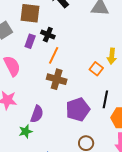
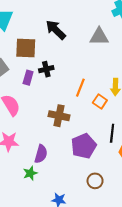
black cross: (48, 35) -> (46, 69), turned -32
orange line: (54, 55) -> (80, 88), moved

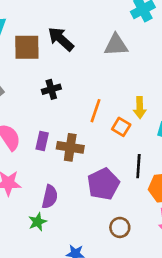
brown square: (26, 48) -> (27, 47), moved
purple rectangle: (28, 78) -> (42, 141), moved

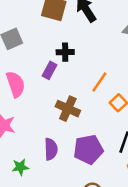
purple rectangle: (42, 141) -> (50, 70), moved
purple semicircle: (50, 197) -> (51, 149), moved, turned -30

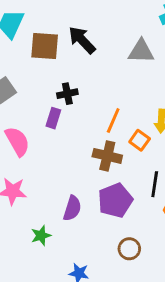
brown cross: (68, 109) -> (107, 156), moved
purple semicircle: (51, 149) -> (72, 208), turned 30

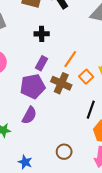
purple rectangle: (53, 118) -> (41, 63), moved
purple pentagon: (115, 200) -> (33, 86), moved

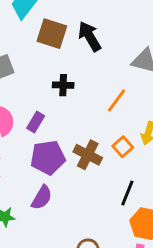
orange line: (70, 59) -> (116, 101), moved
purple rectangle: (41, 63) -> (36, 122), moved

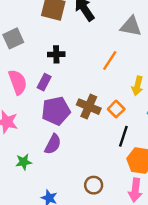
black cross: (63, 85) -> (56, 54), moved
orange square: (123, 147) -> (116, 109), moved

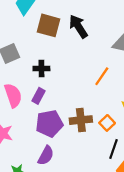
black cross: (56, 54) -> (41, 69), moved
brown cross: (89, 107) -> (81, 120), turned -30

